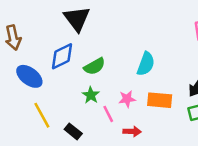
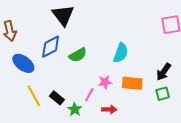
green star: (91, 95) -> (75, 109), moved
pink line: (108, 114) -> (89, 95), turned 56
black rectangle: (73, 131) -> (57, 98), moved

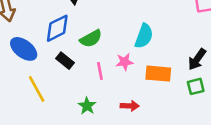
pink star: (105, 82) -> (125, 62), moved
pink line: (89, 95) -> (100, 71), moved, turned -40
black rectangle: (57, 98) -> (65, 61), moved

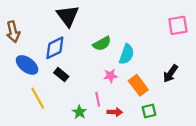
green semicircle: (91, 39) -> (102, 44), moved
pink line: (100, 71) -> (98, 99), moved
orange rectangle: (158, 74) -> (138, 85), turned 48
green square: (196, 86) -> (149, 111), moved

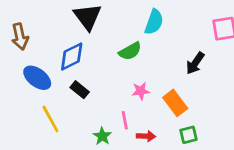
cyan semicircle: (127, 54) -> (154, 22), moved
black arrow: (170, 74) -> (195, 63), moved

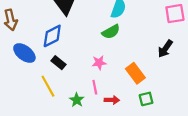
green semicircle: (130, 51) -> (111, 32), moved
black arrow: (195, 63) -> (165, 49), moved
pink star: (141, 91) -> (99, 63), moved
yellow line: (50, 119) -> (48, 86), moved

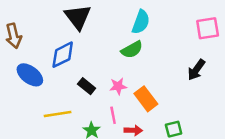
black rectangle: (59, 63) -> (87, 86), moved
orange rectangle: (135, 73) -> (146, 99), moved
yellow line: (48, 86) -> (58, 114), turned -70

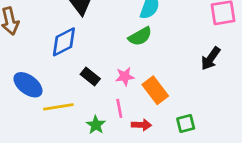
blue ellipse: (30, 75) -> (28, 85), moved

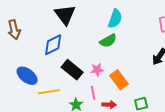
black rectangle: (90, 76) -> (72, 70), size x1.5

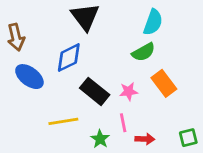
blue ellipse: (27, 76) -> (29, 77), moved
orange rectangle: (119, 80) -> (164, 83), moved

